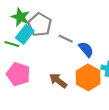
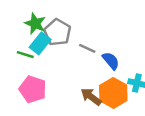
brown arrow: (58, 81) -> (91, 97), moved

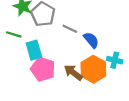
cyan rectangle: (40, 43) -> (34, 50), moved, turned -54
pink pentagon: (33, 89) -> (43, 69), moved

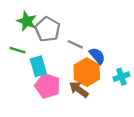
cyan cross: (115, 60) -> (121, 77), turned -32
orange hexagon: (93, 69) -> (87, 72), moved

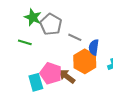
blue semicircle: (97, 56) -> (94, 47), turned -133
cyan rectangle: (38, 66) -> (36, 82), moved
brown arrow: (79, 89) -> (67, 76), moved

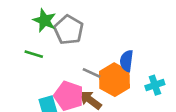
gray line: (75, 37) -> (92, 73), moved

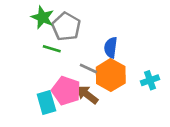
green line: (34, 54) -> (52, 49), moved
blue semicircle: (127, 61) -> (111, 48), moved

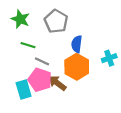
gray pentagon: (66, 27) -> (56, 21), moved
gray line: (88, 68) -> (42, 61), moved
cyan cross: (150, 80) -> (109, 58), moved

